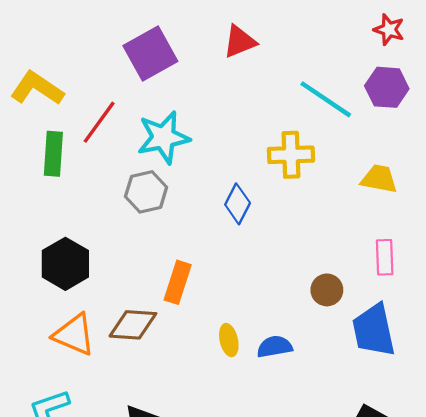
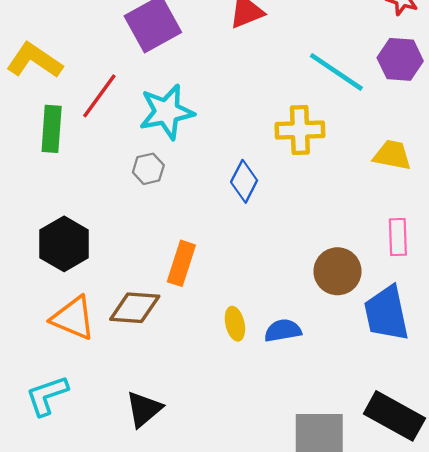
gray hexagon: (146, 192) -> (148, 169), size x0.7
brown circle: (327, 290) -> (337, 271), size x1.4

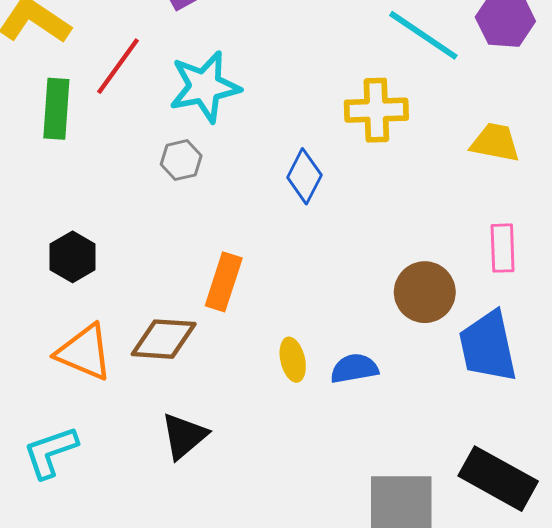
black hexagon: (64, 244) -> (73, 257), size x0.7
black triangle: (144, 409) -> (184, 436), moved

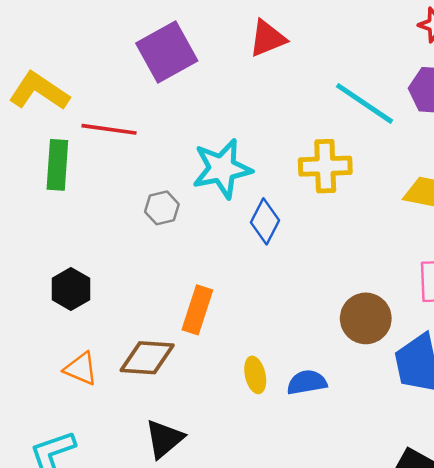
red line: (118, 66) -> (109, 129), turned 62
cyan star: (205, 87) -> (222, 169), moved
orange triangle: (84, 352) -> (81, 369), size x0.7

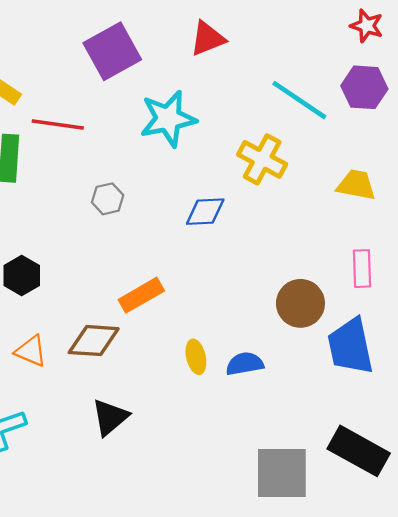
yellow cross: (325, 166) -> (262, 159), turned 30
cyan star: (222, 169) -> (168, 119), moved
blue diamond: (265, 221) -> (205, 212), turned 60
orange rectangle: (197, 310) -> (141, 295), turned 42

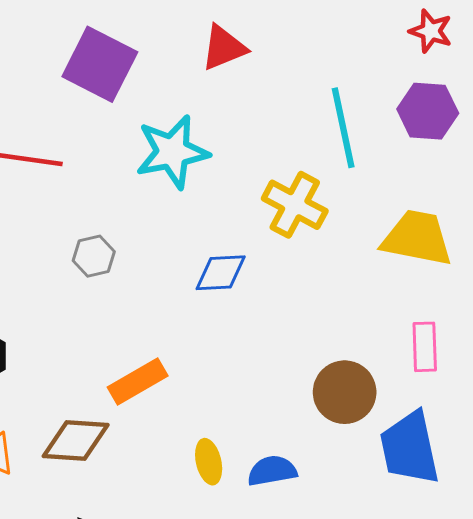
purple square: (112, 51) -> (100, 64), turned -34
cyan line: (299, 100) -> (343, 128), turned 44
yellow trapezoid: (356, 185) -> (417, 238), size x1.4

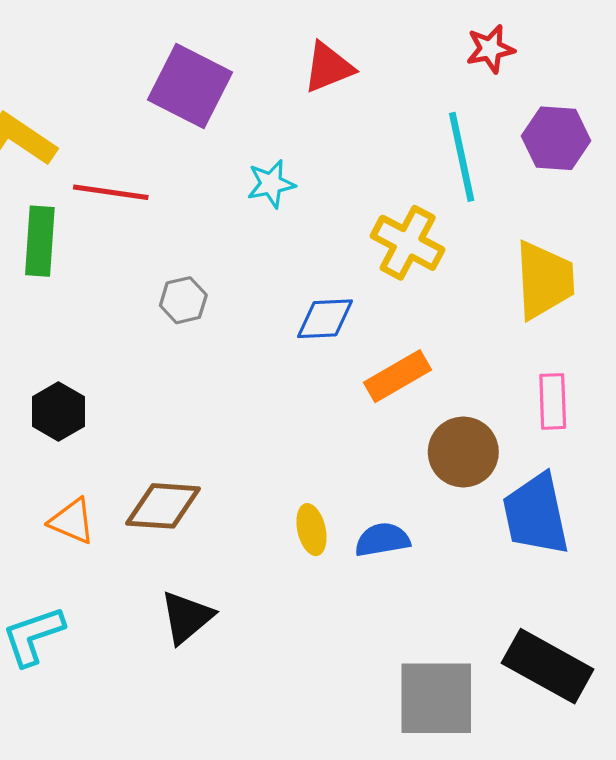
red star: (431, 31) -> (490, 49), moved, turned -30
cyan star: (172, 152) -> (271, 184), size x0.6
yellow trapezoid: (417, 238) -> (544, 280), turned 76
orange rectangle: (138, 382) -> (397, 376), moved

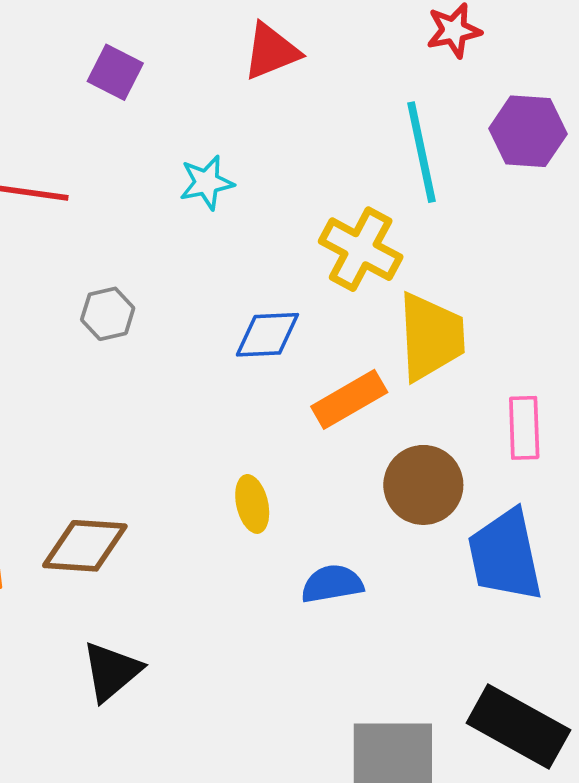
purple square: (190, 86) -> (115, 72), size x0.6
yellow trapezoid: (544, 280) -> (431, 337), moved
yellow ellipse: (311, 530) -> (252, 504), moved

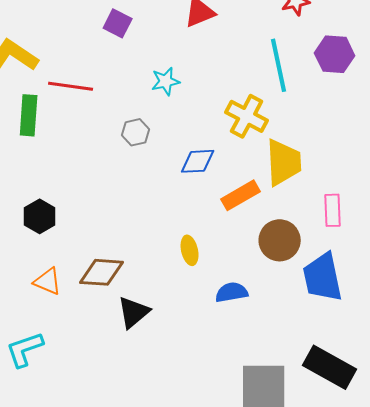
gray hexagon: (108, 314) -> (136, 132), moved
black triangle: (111, 671) -> (134, 312), moved

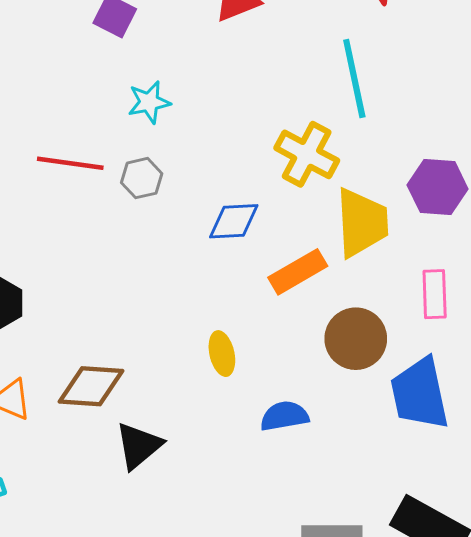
purple hexagon: (335, 54) -> (438, 187), moved
cyan star: (166, 81) -> (149, 102), moved
red line: (71, 86) -> (70, 163), moved

